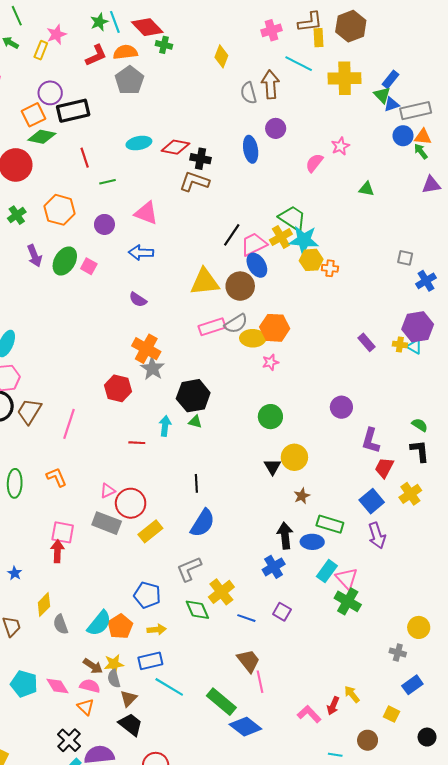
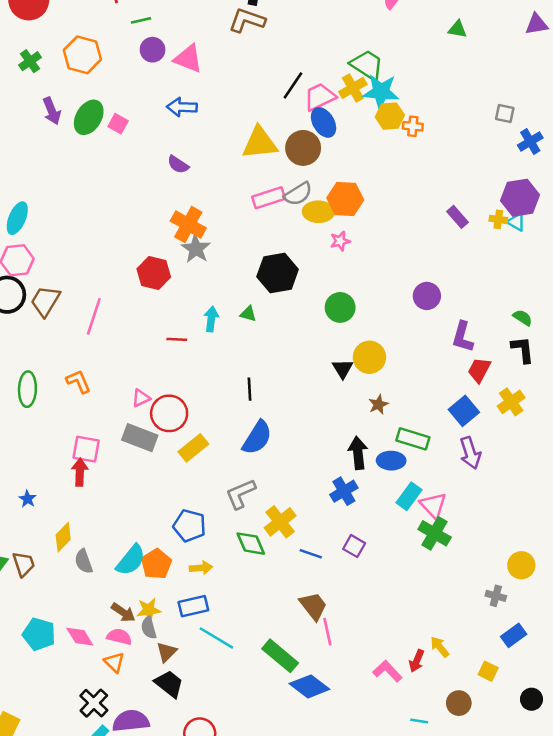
purple circle: (104, 224) -> (153, 50), moved
black hexagon: (193, 396) -> (278, 273), moved

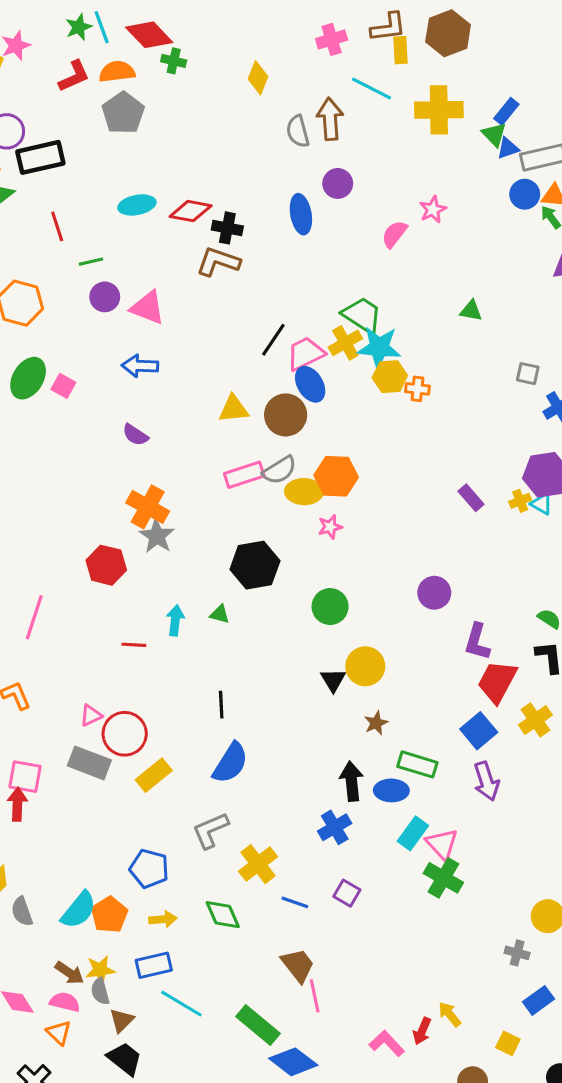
green triangle: (458, 29) -> (471, 311), moved
yellow triangle: (260, 143) -> (233, 409), size x0.7
yellow cross: (498, 219) -> (520, 501), turned -30
red trapezoid: (479, 370) -> (497, 682), size x1.4
green diamond: (251, 544) -> (223, 915), moved

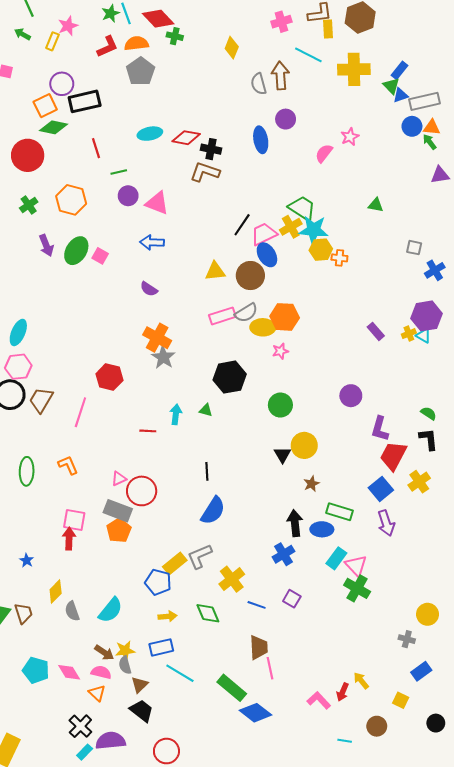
red hexagon: (106, 565) -> (109, 377), moved
yellow rectangle: (154, 775) -> (175, 564), moved
orange pentagon: (109, 915) -> (119, 530), moved
brown trapezoid: (298, 965) -> (259, 647), turned 35

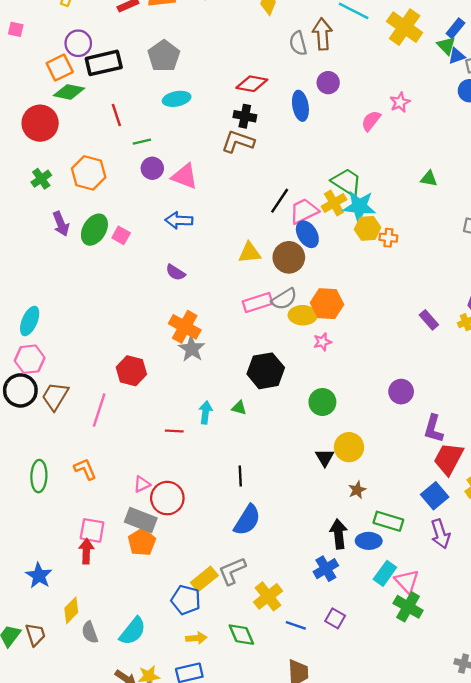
yellow cross: (354, 69) -> (405, 27), turned 36
gray pentagon: (141, 71) -> (164, 56), moved
red diamond: (186, 138) -> (252, 84), moved
blue star: (27, 560) -> (39, 576), size x1.6

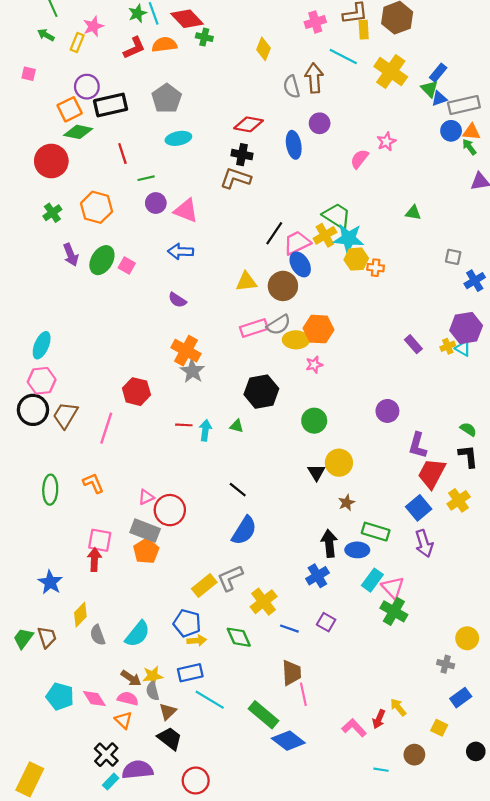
red line: (174, 431) -> (184, 425), moved
black line: (240, 476) -> (238, 490), turned -48
blue pentagon: (186, 600) -> (187, 623), moved

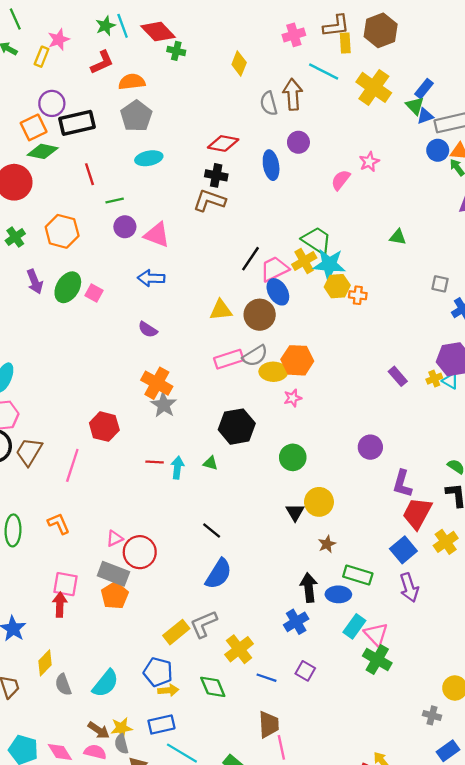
orange semicircle: (164, 45) -> (132, 82), moved

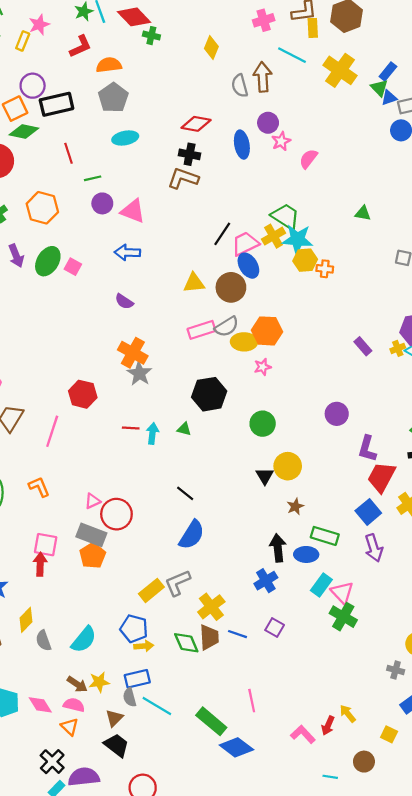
pink star: (369, 162) -> (281, 141), moved
brown trapezoid: (269, 725) -> (209, 637), moved
gray semicircle: (121, 744) -> (130, 697), moved

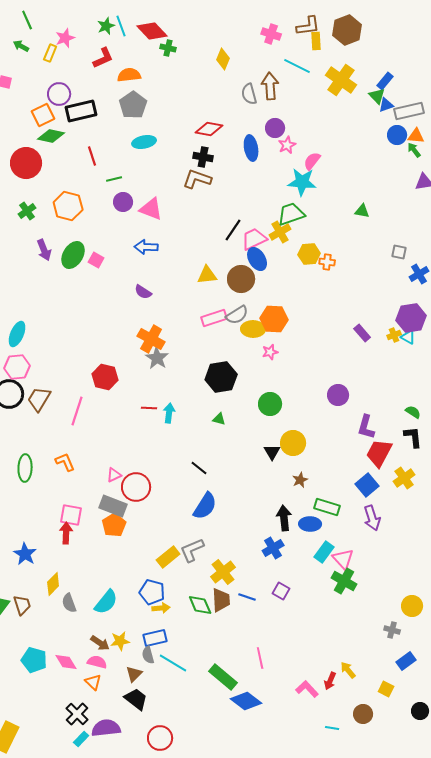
pink cross: (264, 20) -> (271, 34), turned 36
green trapezoid: (285, 216) -> (291, 214), turned -52
cyan star: (297, 239) -> (302, 182), moved
green triangle: (184, 429) -> (219, 419), moved

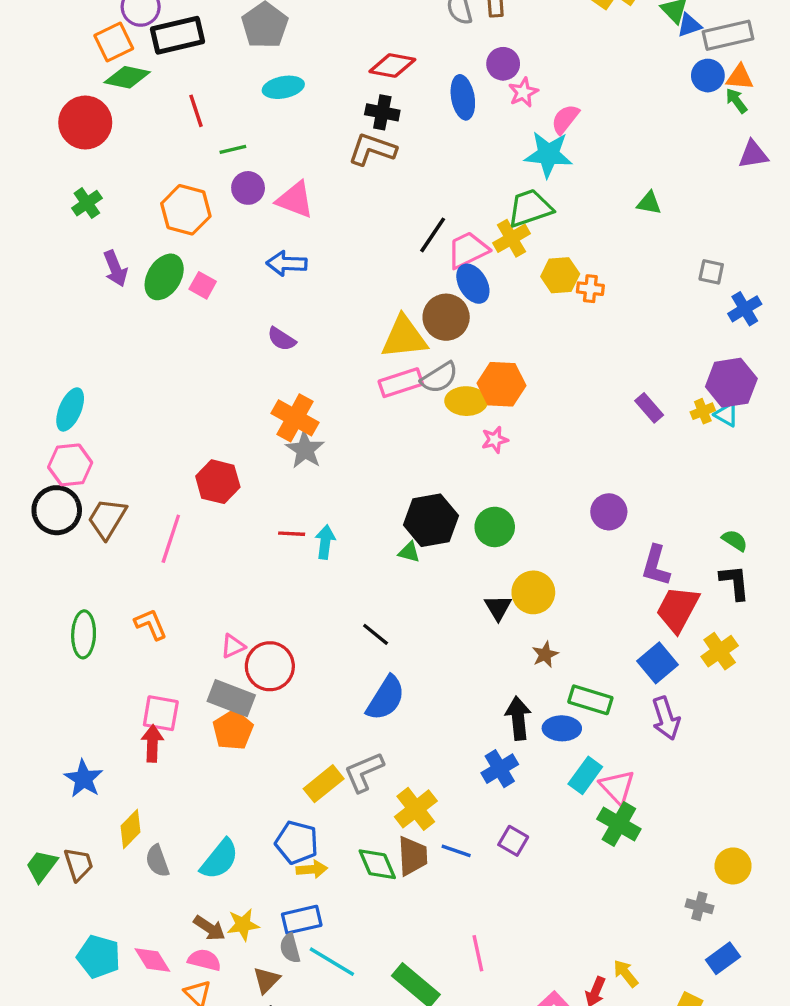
orange hexagon: (68, 206) -> (186, 210), moved
yellow triangle: (207, 275) -> (404, 337), moved, size x1.4
black hexagon: (221, 377) -> (431, 520), moved

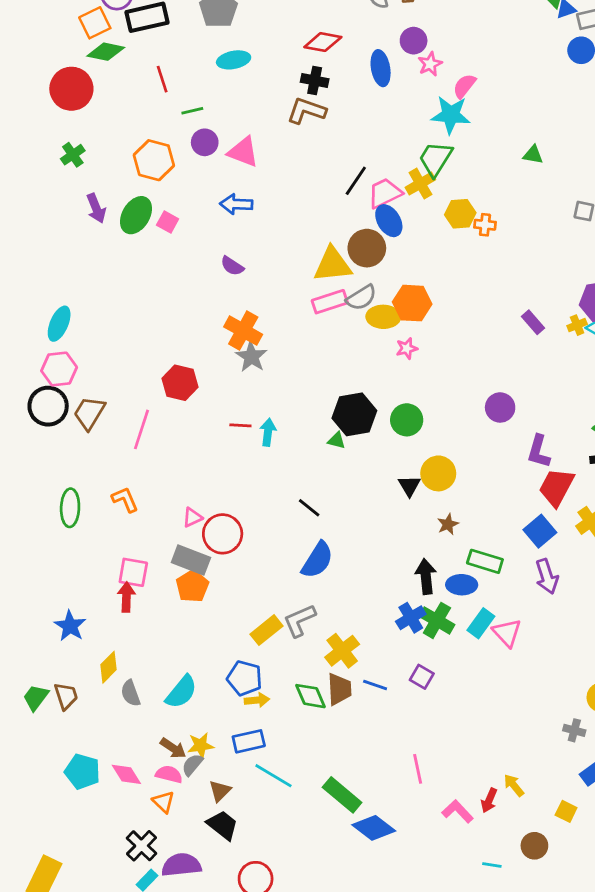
green trapezoid: (530, 208) -> (436, 159), turned -39
green cross: (619, 824) -> (437, 620), moved
gray semicircle: (290, 948) -> (192, 765), moved, turned 55
pink line: (478, 953) -> (418, 769), moved

